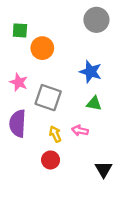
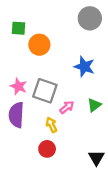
pink star: (19, 82) -> (18, 86), moved
green triangle: (94, 103) -> (94, 105), moved, turned -48
pink arrow: (80, 131) -> (67, 107), moved, turned 128

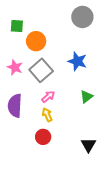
pink star: (18, 86) -> (15, 67), moved
gray square: (45, 91) -> (41, 70), moved, turned 30
pink arrow: (67, 107) -> (48, 97), moved

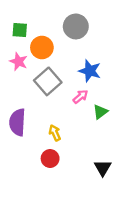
gray circle: (82, 17) -> (76, 26), moved
pink star: (15, 67) -> (19, 62), moved
pink arrow: (48, 97) -> (80, 97), moved

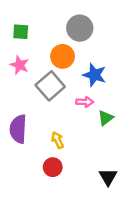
orange circle: (42, 48) -> (63, 56), moved
pink arrow: (80, 97) -> (85, 102), turned 42

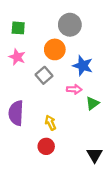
gray square: (50, 86) -> (44, 75), size x0.7

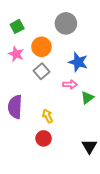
green square: (18, 28) -> (17, 26), turned -32
orange circle: (55, 49) -> (42, 47), moved

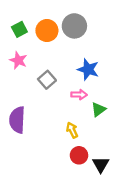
orange circle: (42, 47) -> (47, 31), moved
yellow arrow: (48, 116) -> (72, 130), moved
red circle: (44, 138) -> (79, 155), moved

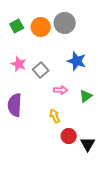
pink star: (18, 60) -> (19, 64), moved
pink arrow: (79, 95) -> (61, 90), moved
yellow arrow: (72, 130) -> (55, 116), moved

